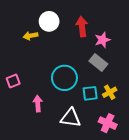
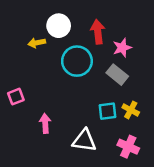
cyan circle: (64, 78) -> (77, 61), moved
yellow cross: (110, 92) -> (131, 110), turned -32

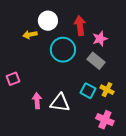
cyan square: (107, 111) -> (88, 91), turned 35
white triangle: (84, 141) -> (60, 103), moved

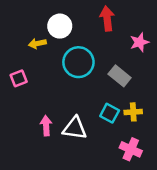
red arrow: (80, 26) -> (107, 19), moved
pink star: (100, 39) -> (139, 42), moved
pink square: (13, 79) -> (19, 78), moved
yellow cross: (107, 90) -> (133, 112), turned -32

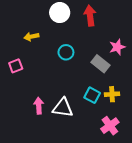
white circle: (60, 26) -> (60, 13), moved
pink star: (139, 42) -> (117, 47), moved
cyan circle: (78, 62) -> (66, 52), size x0.6
pink cross: (131, 149) -> (110, 126), turned 30

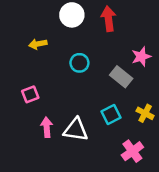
pink square: (16, 66) -> (30, 94), moved
yellow cross: (112, 94) -> (145, 113), moved, turned 32
cyan square: (92, 95) -> (111, 115), turned 35

